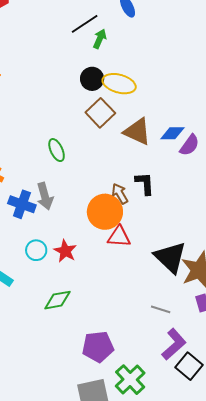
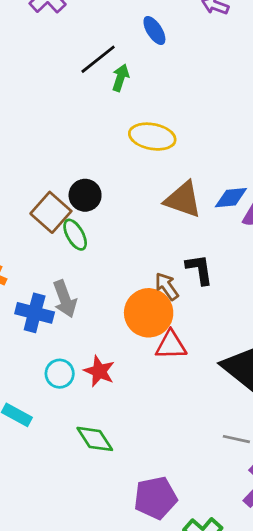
black circle: (92, 79) -> (85, 195), moved
brown square: (100, 113) -> (51, 212), moved
green diamond: (58, 300) -> (95, 439), turned 72

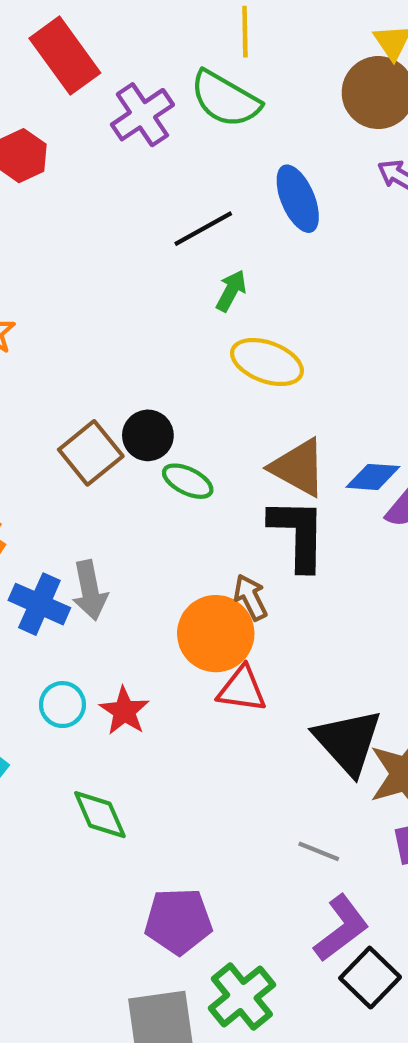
blue ellipse: (154, 30) -> (298, 199), size x1.4
green arrow: (120, 78) -> (231, 291), moved
green ellipse: (75, 235) -> (188, 481), moved, turned -44
black L-shape: (199, 269) -> (298, 534), moved, size x1.5

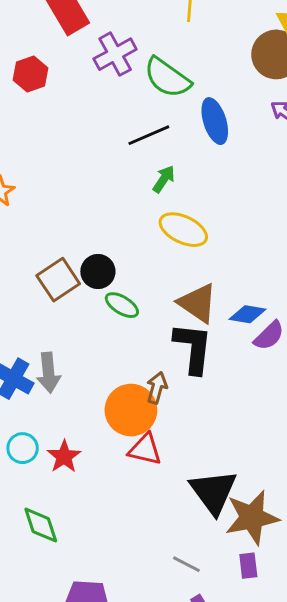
green semicircle: (225, 99) -> (167, 78), moved
brown arrow: (251, 597) -> (157, 388), turned 36

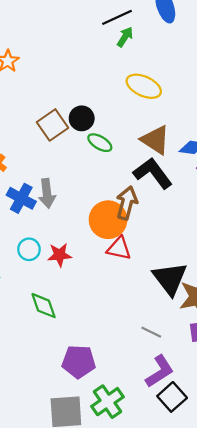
green arrow: (164, 179) -> (125, 37), moved
black L-shape: (193, 348) -> (153, 173), turned -42
brown arrow: (157, 388) -> (127, 203), size x1.4
red star: (64, 457) -> (60, 255), turned 30

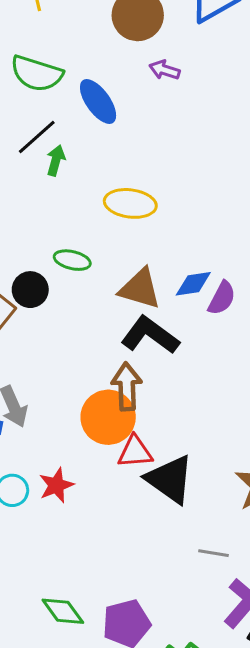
yellow ellipse: (144, 86) -> (130, 203), moved
green ellipse: (100, 143) -> (72, 260), moved
black triangle: (170, 279) -> (170, 479), moved
green diamond: (44, 306) -> (63, 611), moved

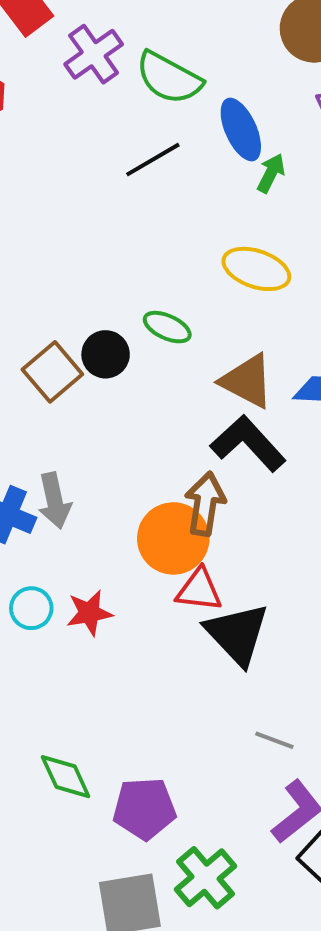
green arrow: (56, 160) -> (271, 173), moved

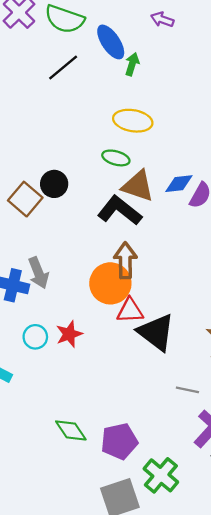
green ellipse: (167, 327) -> (116, 158), moved
black L-shape: (248, 443) -> (120, 210), moved

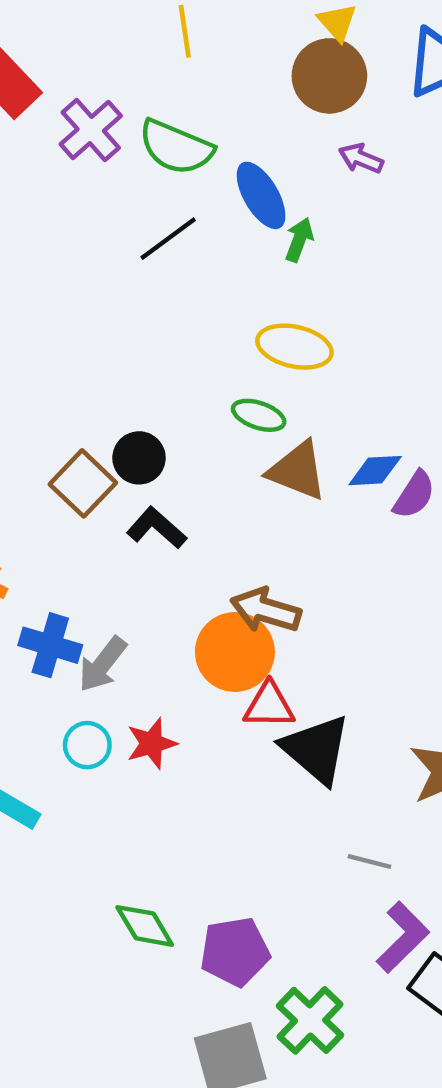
black L-shape: (120, 210) -> (156, 528), moved, size x0.7
brown arrow: (125, 260) -> (266, 610), turned -76
gray arrow: (39, 273) -> (102, 664), moved, turned 56

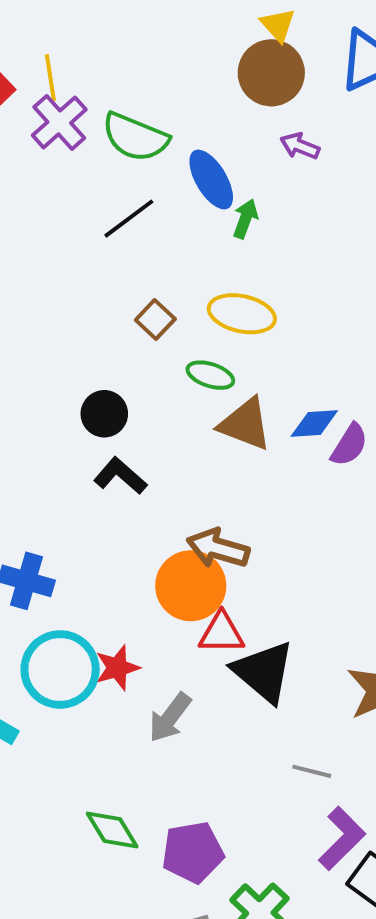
yellow line: (185, 31) -> (50, 78), moved
brown square: (83, 483) -> (155, 320), moved, size x0.7
gray arrow: (102, 664) -> (170, 717), moved
cyan circle: (87, 745) -> (60, 669), size x1.8

